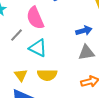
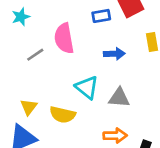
blue arrow: (84, 31) -> (114, 54), moved
cyan triangle: (38, 48) -> (87, 87), moved

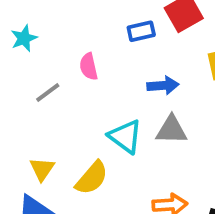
pink semicircle: (64, 38) -> (89, 67), size x0.6
gray triangle: (119, 98) -> (172, 130), moved
yellow semicircle: (63, 115) -> (92, 178), turned -60

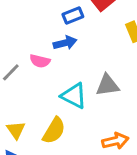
pink semicircle: (89, 67) -> (40, 61), moved, turned -54
blue arrow: (163, 86) -> (65, 43), moved

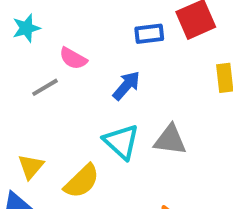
blue arrow: (65, 43) -> (126, 86), moved, turned -50
pink semicircle: (40, 61) -> (73, 58), moved

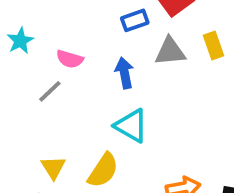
blue arrow: (126, 86) -> (124, 73), turned -40
gray triangle: (170, 140) -> (170, 51), moved

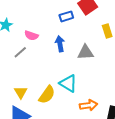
gray triangle: (170, 51) -> (85, 52), moved
cyan triangle: (131, 126) -> (68, 83), moved

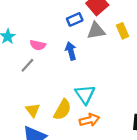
gray triangle: (85, 52) -> (96, 31), moved
cyan triangle: (68, 83) -> (85, 94), turned 30
orange arrow: (89, 105) -> (89, 120), moved

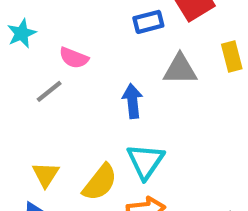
gray triangle: (96, 31) -> (180, 69), moved
blue arrow: (71, 51) -> (132, 101), moved

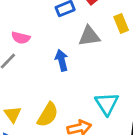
cyan triangle: (145, 161) -> (107, 104), moved

